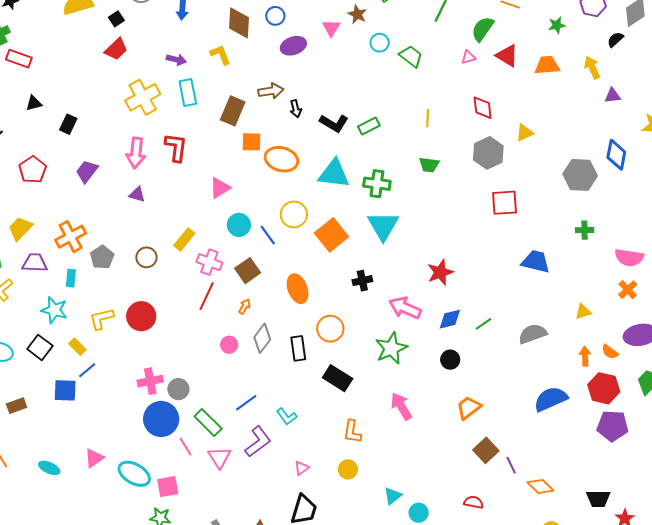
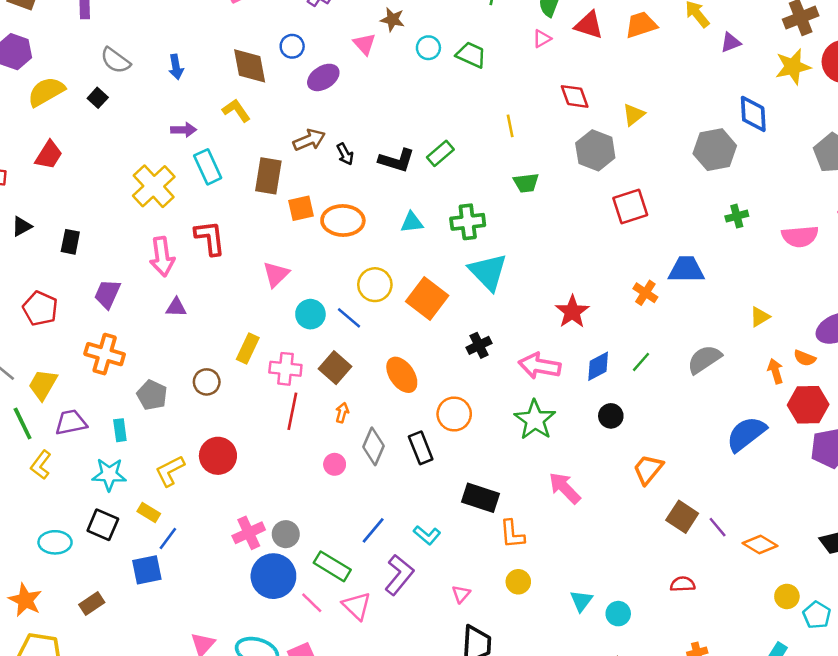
red trapezoid: (116, 49) -> (49, 155), moved
cyan triangle: (334, 174) -> (412, 222), size x0.6
orange cross: (71, 237) -> (105, 354), moved, turned -32
orange cross: (628, 290) -> (645, 293), moved
black rectangle: (338, 378) -> (480, 498), moved

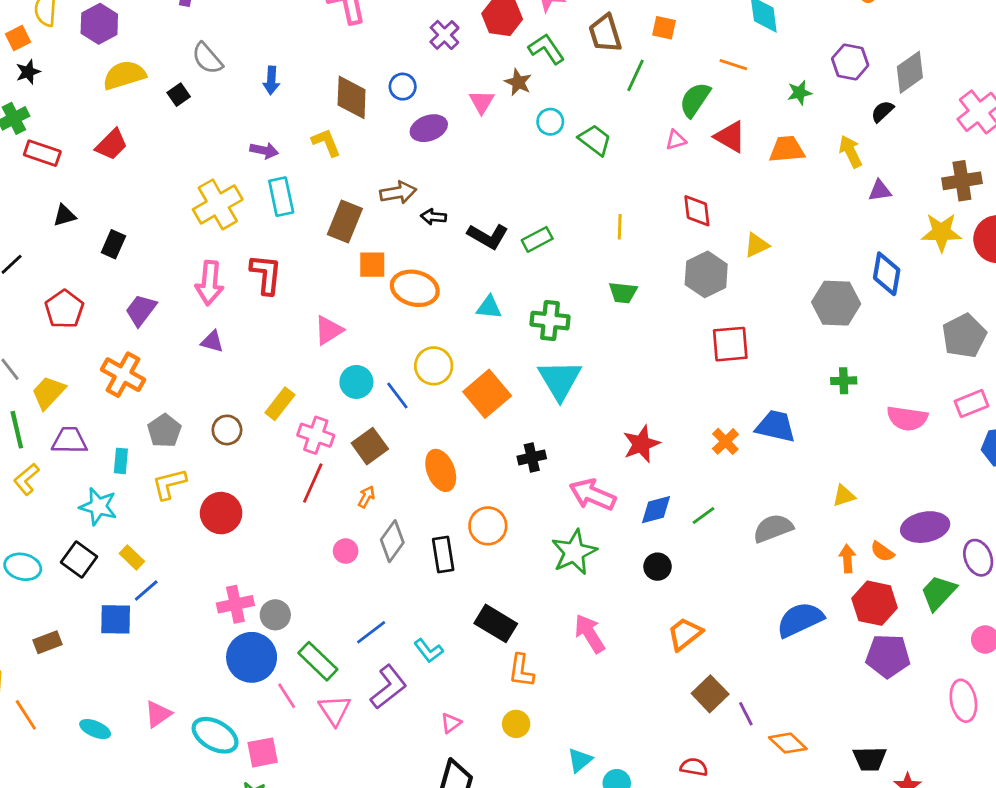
black arrow: (345, 154) -> (433, 217), turned 110
yellow L-shape: (170, 471) -> (169, 484), moved

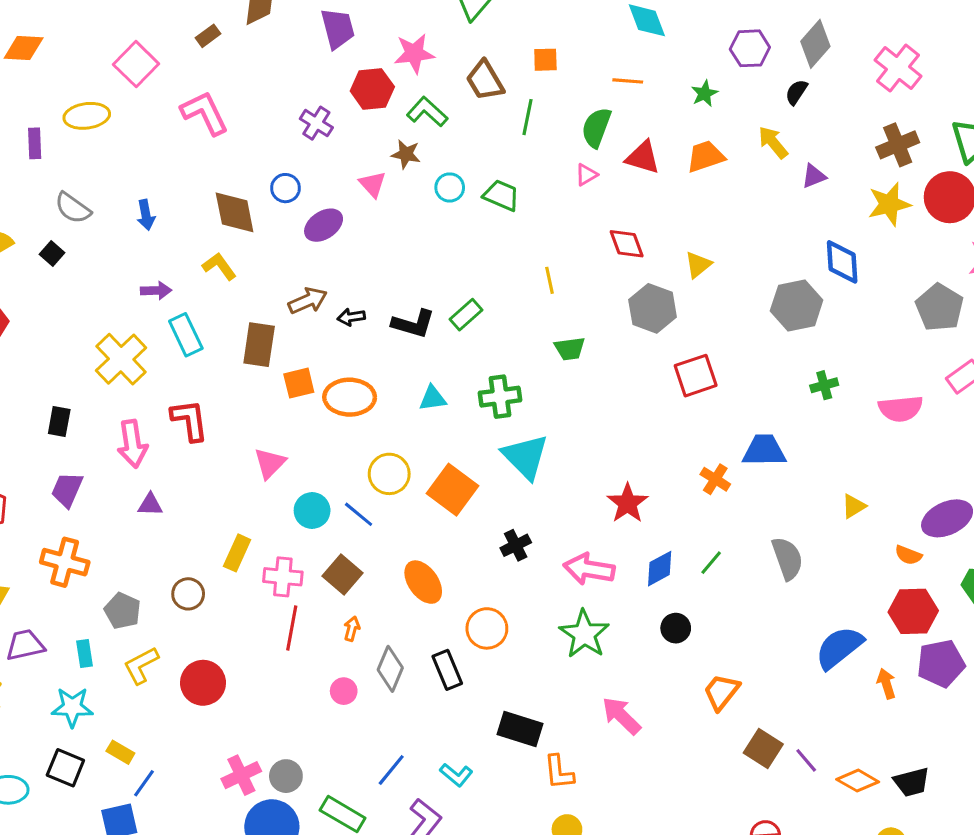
black rectangle: (113, 244) -> (59, 422), moved
gray semicircle: (773, 528) -> (787, 558), turned 105
orange arrow: (847, 559) -> (886, 684), moved
black trapezoid: (870, 759) -> (912, 782), moved

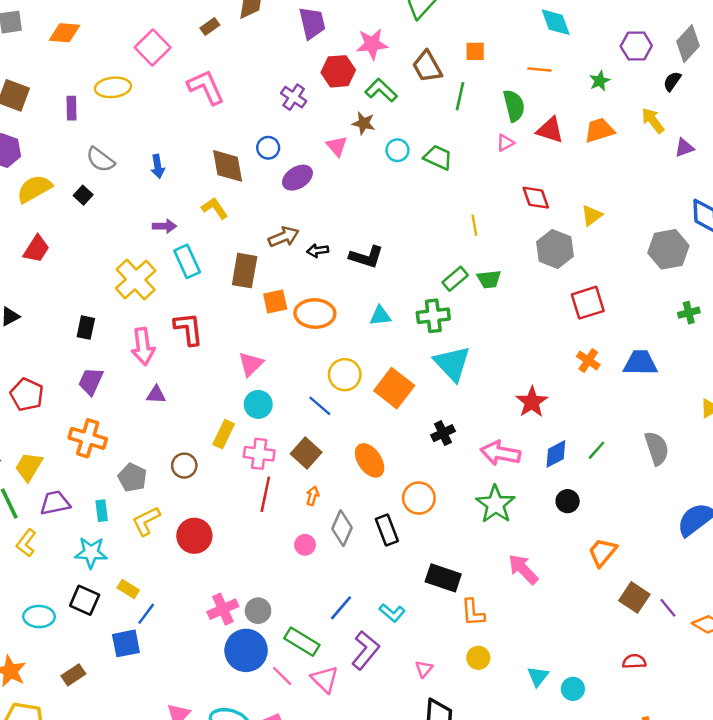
green semicircle: (596, 128) -> (514, 106), turned 144
green rectangle: (466, 315) -> (455, 279), moved
orange cross: (715, 479) -> (588, 361), moved
cyan circle: (312, 510) -> (258, 404), moved

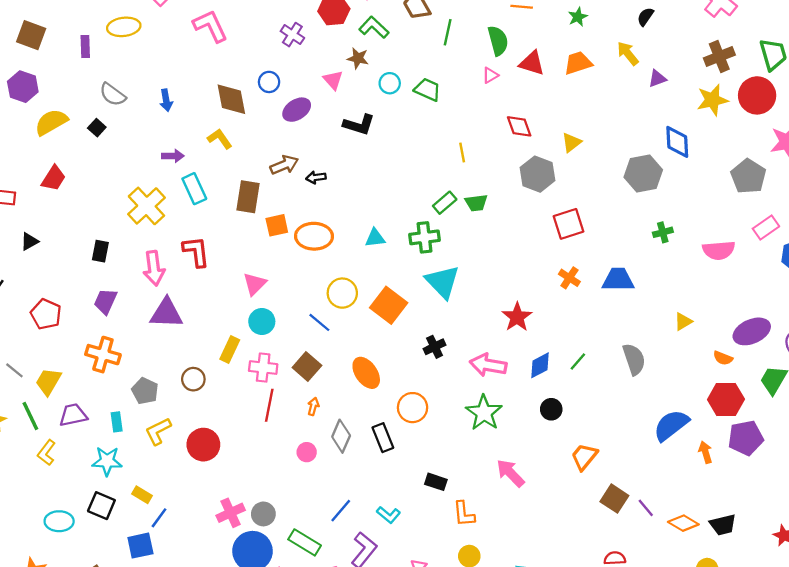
black L-shape: (366, 257) -> (359, 125), moved
purple triangle: (156, 395) -> (166, 313), size x1.8
black rectangle: (443, 578) -> (436, 482), size x0.7

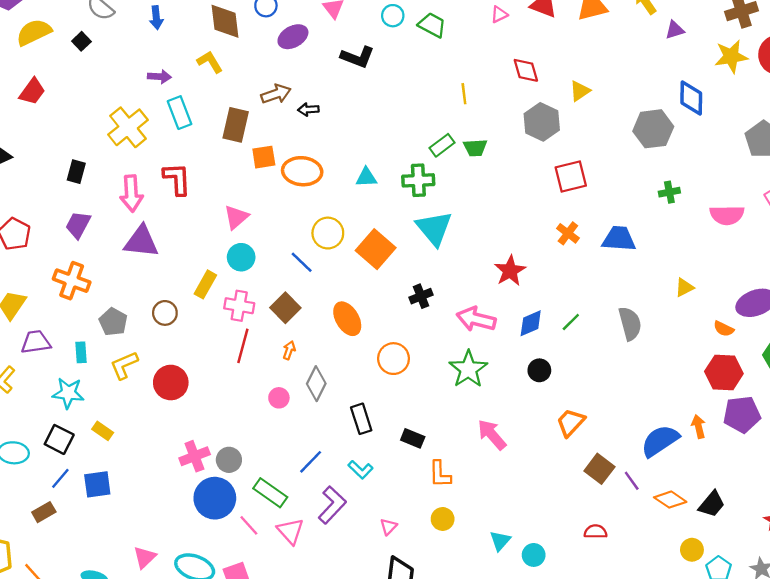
blue semicircle: (671, 425) -> (660, 441), moved
black rectangle: (383, 438) -> (361, 419), moved
blue line: (159, 518) -> (60, 478), moved
black trapezoid: (723, 525) -> (712, 504), turned -40

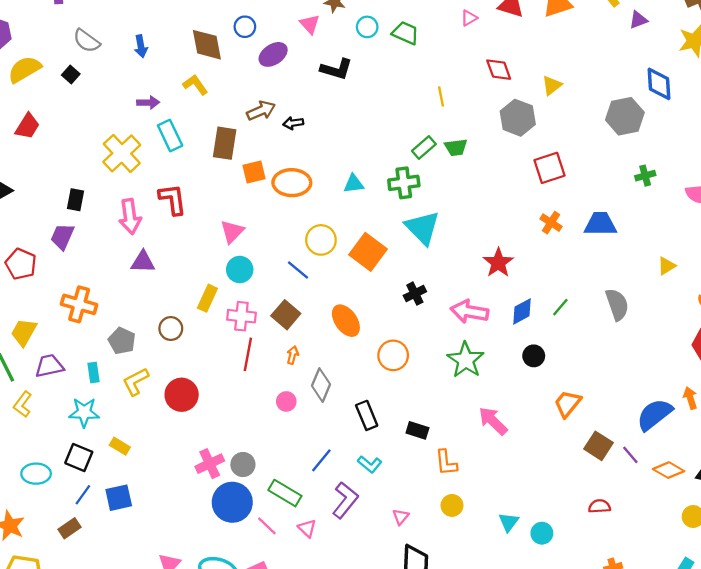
purple trapezoid: (78, 225) -> (62, 237), moved
purple triangle: (141, 242) -> (143, 262), size x0.7
pink triangle: (290, 531) -> (307, 528), size x0.7

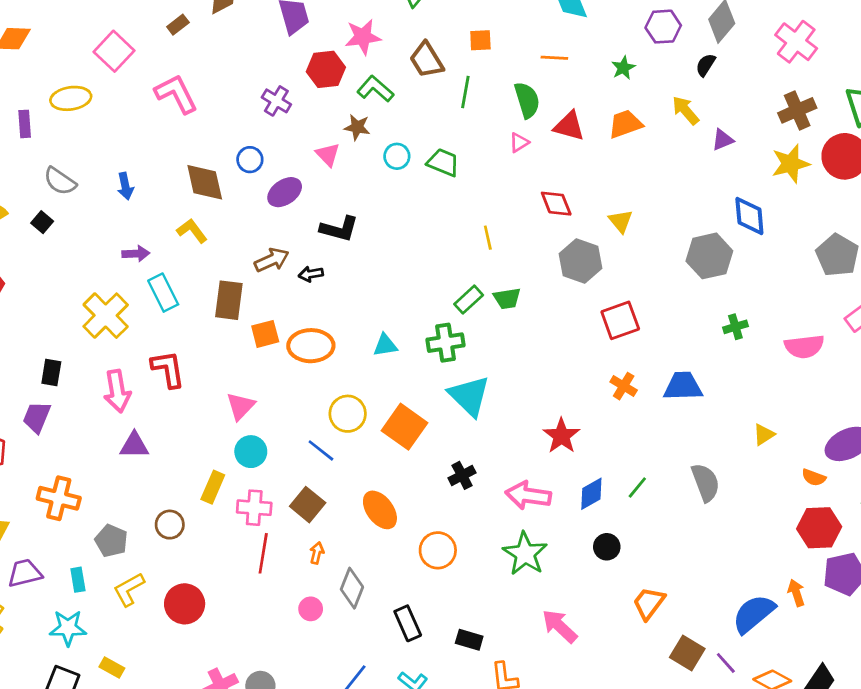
black L-shape: (336, 69) -> (339, 229), moved
yellow triangle: (552, 85) -> (621, 221), turned -30

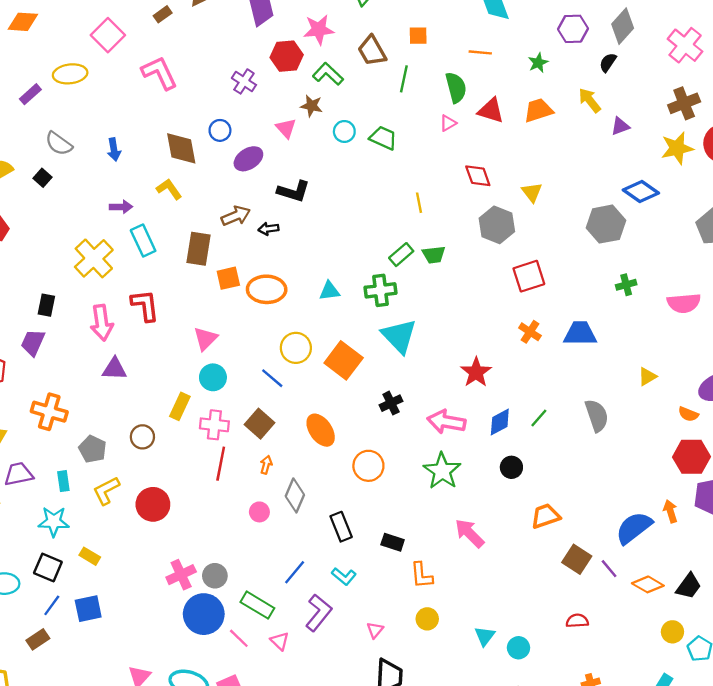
purple rectangle: (25, 124) -> (30, 94), turned 50
blue diamond: (749, 216) -> (641, 191), turned -52
orange trapezoid: (649, 603) -> (546, 516), turned 32

